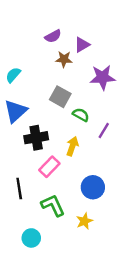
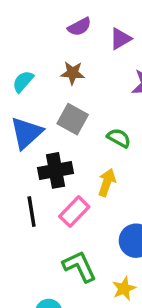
brown star: (64, 59) -> (73, 73), moved
gray square: (60, 97) -> (73, 119), moved
black line: (19, 188) -> (32, 212), moved

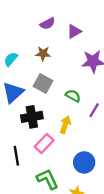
black line: (32, 212) -> (16, 156), moved

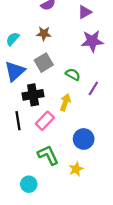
purple triangle: (74, 31) -> (85, 12), moved
gray square: (43, 84) -> (44, 63), turned 30
black line: (16, 156) -> (18, 121), moved

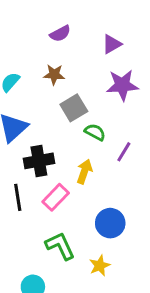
gray square: (44, 63) -> (74, 108), moved

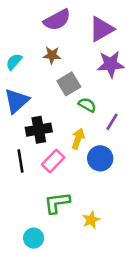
purple semicircle: (60, 34) -> (57, 20), size x1.5
purple triangle: (112, 44) -> (102, 29), size x1.5
blue circle: (110, 223) -> (100, 158), moved
green L-shape: (60, 246) -> (57, 203), turned -72

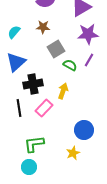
purple line: (112, 122) -> (89, 60), moved
blue circle: (100, 158) -> (84, 130), moved
green L-shape: (57, 203) -> (34, 144), moved

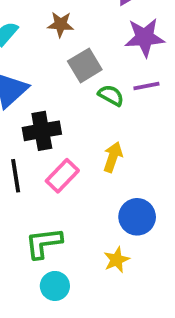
purple line: (89, 60) -> (146, 86), turned 48
yellow arrow: (63, 91) -> (113, 157), moved
cyan circle: (29, 167) -> (55, 286), moved

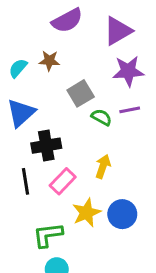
brown star: (60, 24) -> (49, 61), moved
yellow star: (117, 260) -> (87, 213), moved, size x1.4

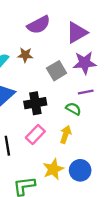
gray square: (81, 93) -> (57, 71), moved
green semicircle: (101, 117) -> (73, 109), moved
black cross: (46, 146) -> (35, 103), moved
pink rectangle: (63, 181) -> (35, 134), moved

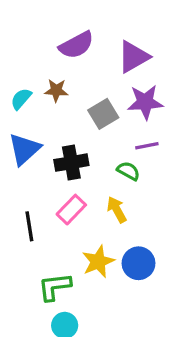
yellow arrow: (66, 134) -> (117, 210), turned -48

